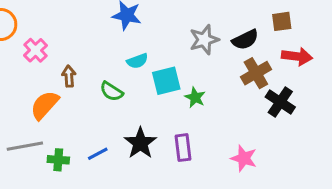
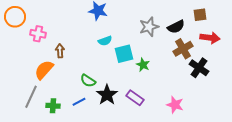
pink cross: (35, 50) -> (38, 34), turned -35
green semicircle: (111, 91) -> (88, 81), moved
gray line: (25, 146) -> (31, 97), turned -55
purple rectangle: (183, 148) -> (135, 98), turned -48

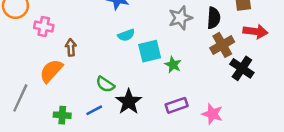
black semicircle: (176, 27) -> (214, 18), turned -60
gray line: (31, 97) -> (20, 98), moved
purple rectangle: (135, 98) -> (177, 105), moved, turned -54

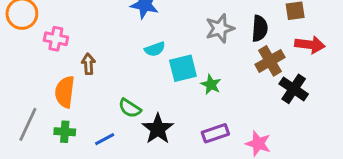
orange semicircle: (51, 71) -> (65, 92), turned -35
blue line: (94, 110) -> (105, 139), moved
green cross: (62, 115) -> (65, 132), moved

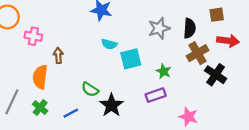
cyan semicircle: (155, 49) -> (109, 44), turned 35
green star: (211, 85) -> (164, 71), moved
green cross: (65, 132) -> (40, 108), turned 35
purple rectangle: (215, 133) -> (156, 95), moved

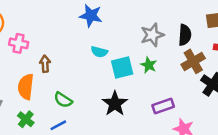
green star: (164, 71) -> (149, 65), moved
green semicircle: (90, 89) -> (63, 100), moved
purple rectangle: (156, 95) -> (163, 106), moved
black star: (111, 105) -> (115, 104), moved

